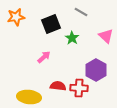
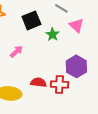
pink triangle: (106, 36) -> (76, 25), moved
pink arrow: (44, 57) -> (16, 51), moved

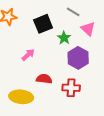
purple hexagon: (76, 66) -> (78, 58), moved
red semicircle: (38, 82) -> (44, 79), moved

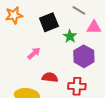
pink triangle: (88, 29) -> (94, 27), turned -42

